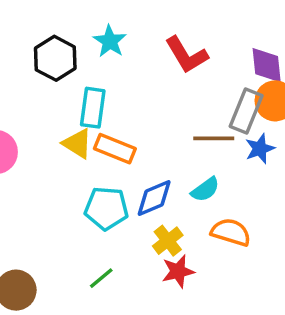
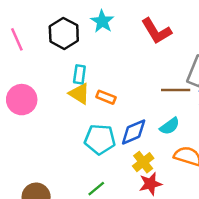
cyan rectangle: (93, 108) -> (79, 74), moved, size x0.7
orange rectangle: (115, 149) -> (106, 97), size x0.7

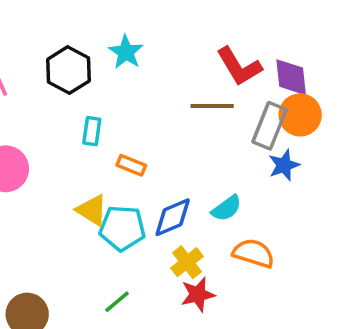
red L-shape: (156, 31) -> (239, 66), moved
brown line: (176, 90) -> (212, 106), moved
yellow triangle: (79, 94) -> (92, 210), moved

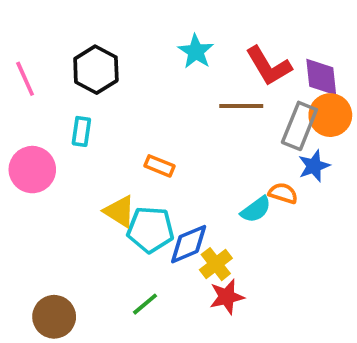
cyan star: (126, 52) -> (196, 51), moved
cyan rectangle: (92, 131) -> (81, 131), moved
blue diamond: (173, 217) -> (189, 244), moved
orange semicircle: (253, 253) -> (283, 193), moved, size x0.7

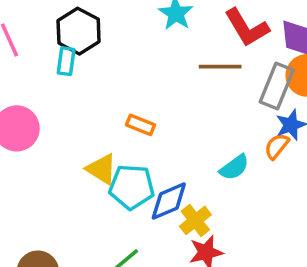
cyan rectangle: (81, 131) -> (66, 61), moved
orange semicircle: (283, 193) -> (277, 146), moved, turned -68

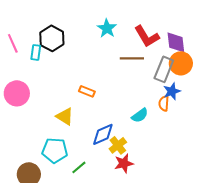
cyan rectangle: (66, 61) -> (36, 52), moved
orange semicircle: (277, 146) -> (164, 103), turned -35
cyan pentagon: (132, 187) -> (55, 150), moved

